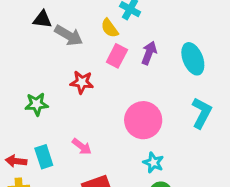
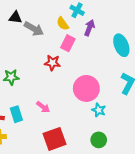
purple arrow: (149, 53) -> (89, 28), moved
red star: (82, 82) -> (52, 63), moved
cyan star: (153, 163) -> (99, 110), moved

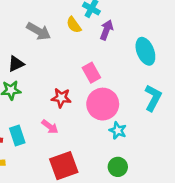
black triangle: (15, 17) -> (16, 64), moved, turned -32
pink rectangle: (68, 43) -> (91, 73), moved, turned -56
red star: (52, 63) -> (61, 98), moved

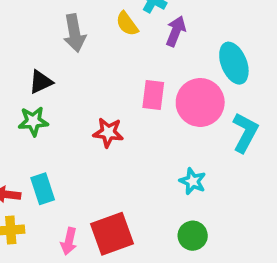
gray arrow: (39, 31) -> (74, 33), turned 50
pink rectangle: (91, 73) -> (153, 95), turned 36
pink circle: (103, 104) -> (200, 102), moved
pink arrow: (50, 127) -> (69, 241), moved, turned 66

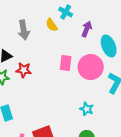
purple arrow: (176, 31) -> (87, 29), moved
red star: (108, 132) -> (24, 70), moved

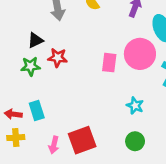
pink rectangle: (66, 63) -> (109, 63), moved

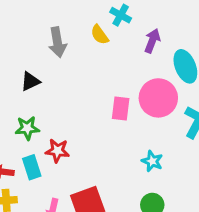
red star: (58, 58) -> (57, 151), moved
green star: (30, 66) -> (27, 128), moved

